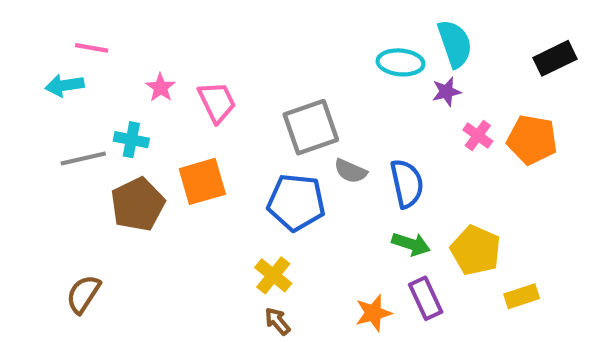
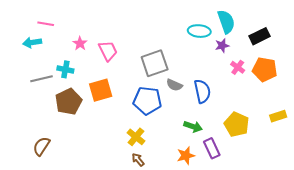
black rectangle: (555, 58) -> (259, 36), moved
green arrow: (411, 244) -> (193, 127), moved
yellow rectangle: (522, 296) -> (278, 116), moved

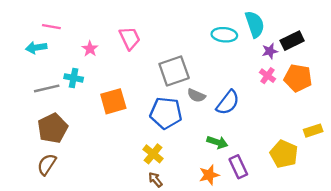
purple star: (222, 46) -> (270, 51), moved
pink trapezoid: (108, 51) -> (130, 38), moved
blue semicircle: (202, 91) -> (228, 103), turned 50
brown pentagon: (68, 102) -> (53, 128), moved
yellow pentagon: (237, 124) -> (284, 154), moved

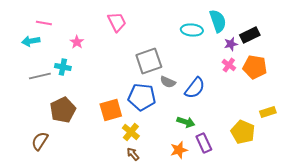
pink trapezoid: (130, 38) -> (117, 22), moved
orange square: (113, 101) -> (111, 110), moved
brown pentagon: (53, 128) -> (63, 110), moved

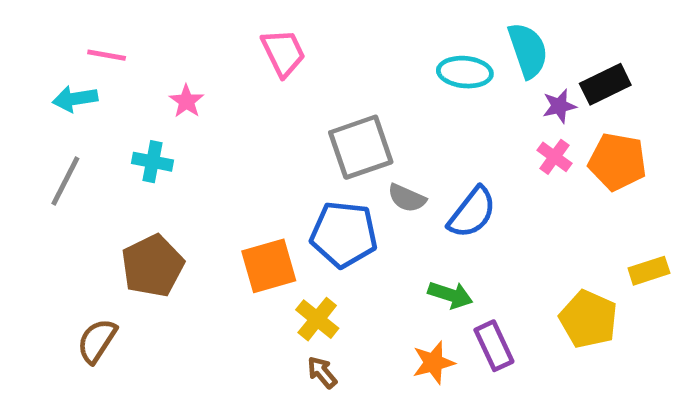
gray line: (40, 76) -> (65, 181), moved, turned -50

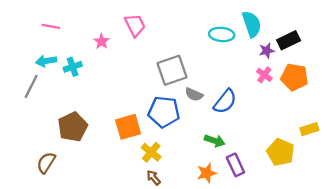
cyan arrow: (75, 99) -> (46, 61), moved
pink star: (186, 101) -> (102, 41), moved
cyan cross: (153, 162) -> (73, 67), moved, turned -30

